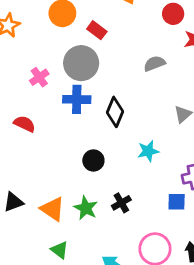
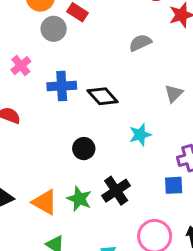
gray circle: (81, 63) -> (54, 29), moved, size x0.7
black diamond: (115, 112) -> (103, 96), turned -60
black cross: (121, 203) -> (116, 191), size x1.4

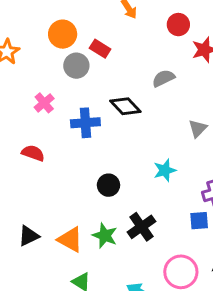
black diamond: (103, 96) -> (125, 106), moved

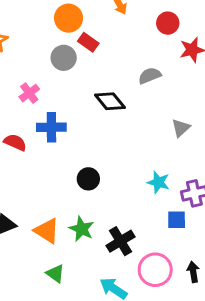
orange circle: (63, 34) -> (69, 18), moved
blue cross: (85, 123) -> (51, 127), moved
cyan star: (165, 170) -> (158, 182), moved, turned 30
black cross: (141, 227) -> (120, 241), moved

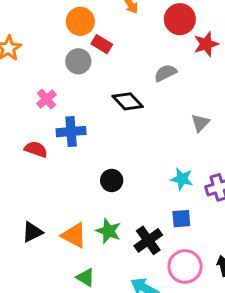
red circle: (168, 23) -> (180, 19), size x1.4
blue square: (177, 220) -> (181, 219), moved

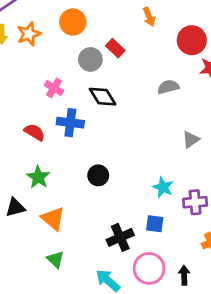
orange circle: (80, 21) -> (73, 22), moved
pink cross: (46, 99) -> (54, 88), turned -30
black diamond: (128, 101) -> (103, 97), moved
green star: (108, 231) -> (38, 177), moved

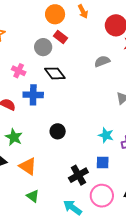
orange circle: (73, 22) -> (55, 14), moved

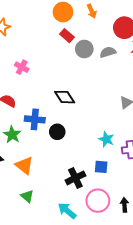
gray circle: (43, 47) -> (84, 49), moved
gray semicircle: (102, 61) -> (108, 52), moved
black diamond: (55, 73) -> (65, 97), moved
blue cross: (33, 95) -> (35, 119), moved

